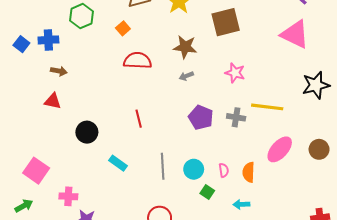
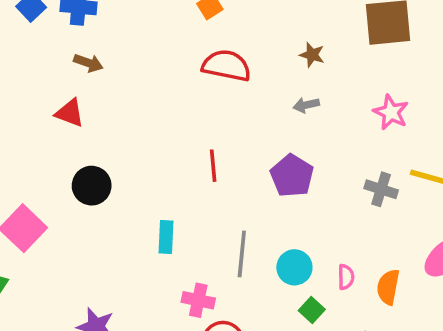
brown star: (185, 47) -> (312, 55), size x0.6
purple pentagon: (201, 117) -> (292, 176), moved
black circle: (87, 132) -> (92, 186), moved
cyan rectangle: (118, 163) -> (166, 237), turned 48
pink cross: (68, 196) -> (198, 300), moved

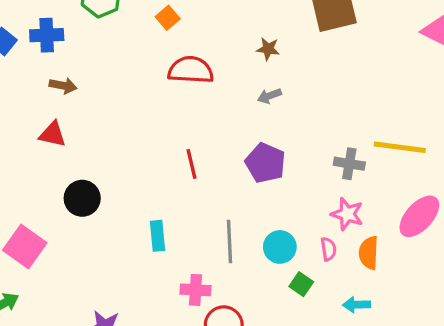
pink star: (391, 112) -> (347, 214), moved

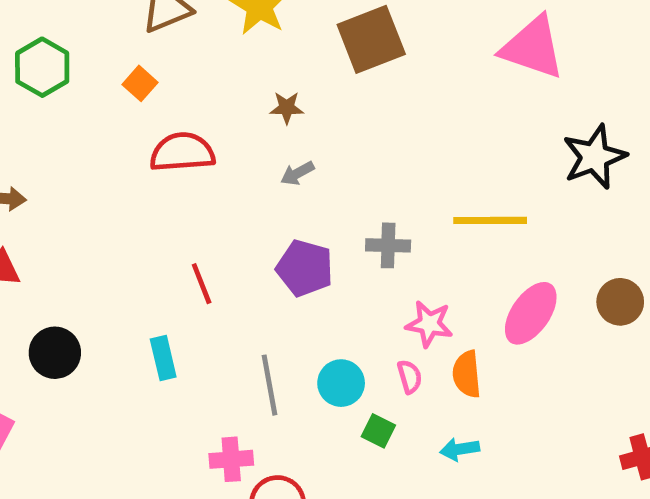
gray cross: (349, 164) -> (388, 245), moved
cyan rectangle: (157, 236) -> (163, 358), moved

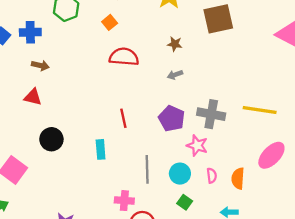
gray cross: (388, 245) -> (211, 114), size x1.4
pink star: (429, 324) -> (197, 146), moved
green square: (378, 431) -> (185, 202), moved

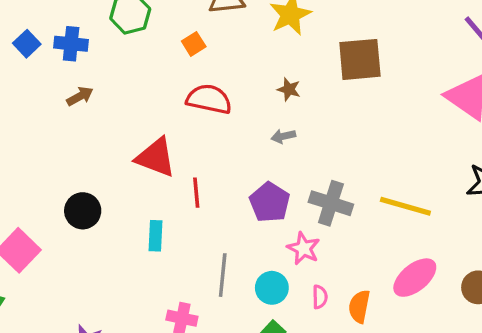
brown arrow: (40, 65) -> (80, 96), turned -49
red triangle: (33, 97) -> (156, 157), moved, size x1.5

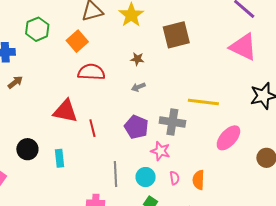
orange square: (194, 44) -> (77, 41), size x1.5
yellow line: (405, 206) -> (203, 102), moved
cyan rectangle: (155, 236) -> (59, 158), moved
pink ellipse: (415, 278) -> (228, 138), moved

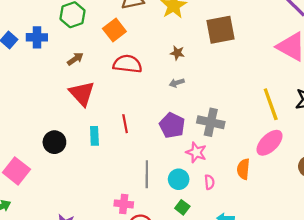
brown arrow: (15, 82) -> (75, 59), moved
yellow line: (203, 102) -> (271, 104), moved, turned 60
red triangle: (65, 111) -> (82, 93), moved, turned 32
cyan rectangle: (59, 158) -> (94, 136), moved
orange semicircle: (199, 180) -> (243, 169), moved

